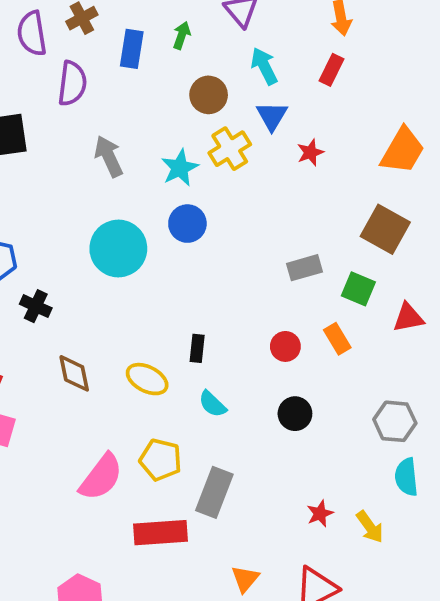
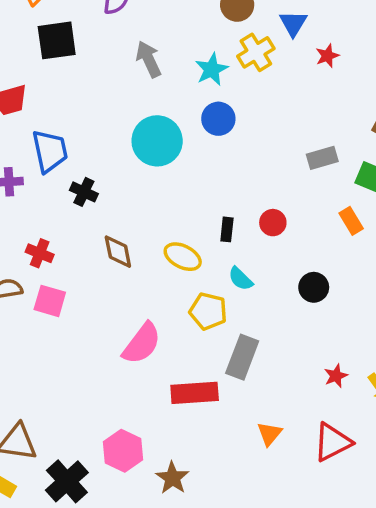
red circle: (285, 346) -> (273, 223), moved
yellow pentagon: (161, 460) -> (208, 311), moved

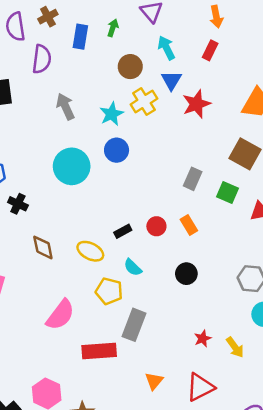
red star: (327, 56) -> (196, 104), size x1.6
gray rectangle: (322, 158) -> (193, 179), turned -50
orange rectangle: (351, 221) -> (189, 225), moved
black rectangle: (227, 229) -> (123, 231), turned 56

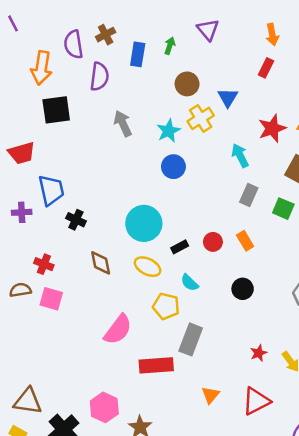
cyan arrow: (166, 48) -> (240, 156), moved
red star: (196, 104) -> (272, 128), moved
cyan circle: (72, 166) -> (144, 223), moved

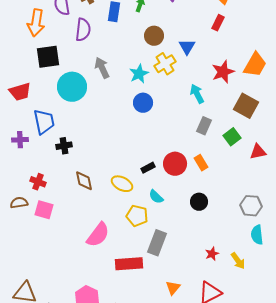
green square: (283, 209) -> (232, 137), turned 30
black cross: (76, 220) -> (64, 146), turned -35
cyan circle: (144, 223) -> (72, 87), moved
red circle: (213, 242) -> (175, 164), size x1.5

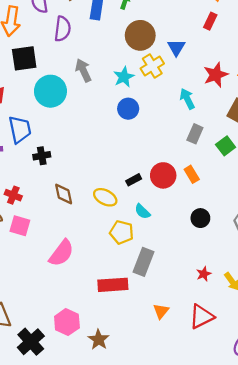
brown circle: (154, 36) -> (140, 35), size x1.4
black circle: (199, 202) -> (200, 218), moved
pink semicircle: (98, 235) -> (61, 253), moved

